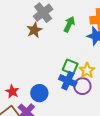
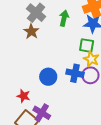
green square: (70, 67) -> (87, 46), moved
blue circle: (39, 93) -> (48, 77), moved

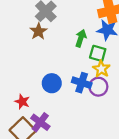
green arrow: (64, 18) -> (81, 38), moved

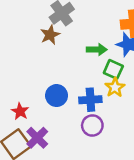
green arrow: (81, 38) -> (97, 49), turned 63
blue cross: (82, 83) -> (90, 100), turned -30
purple circle: (98, 87) -> (92, 125), moved

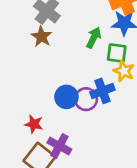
green arrow: (97, 49) -> (94, 38), turned -48
purple circle: (92, 125) -> (86, 99), moved

